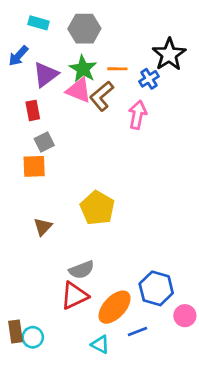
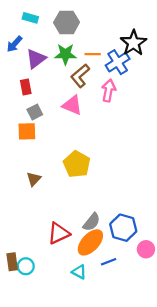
green star: (83, 69) -> (65, 54), turned -30
blue cross: (149, 79) -> (118, 62), size x1.5
pink triangle: (79, 90) -> (72, 105), moved
gray semicircle: (82, 270) -> (92, 222), moved, turned -30

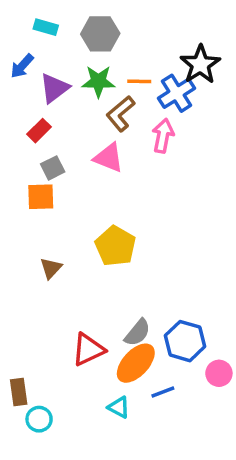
red rectangle: (26, 87) -> (39, 131), turned 56
cyan circle: (26, 266) -> (39, 419), moved

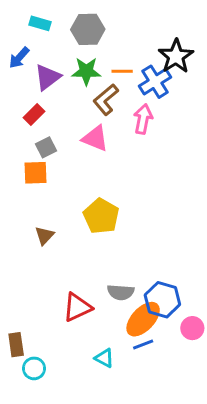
gray semicircle: (137, 333) -> (121, 292), turned 55
orange ellipse: (136, 363) -> (143, 319), moved

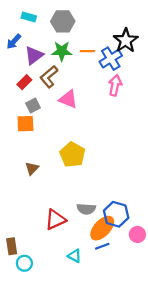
brown L-shape: (106, 100) -> (49, 77), moved
pink arrow: (143, 119) -> (115, 85), moved

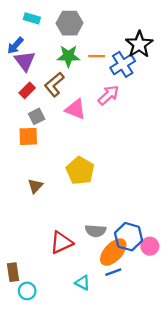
purple triangle: (34, 55) -> (25, 61), moved, turned -30
pink arrow: (115, 85) -> (109, 95), moved, turned 36
pink circle: (137, 234) -> (150, 246), moved

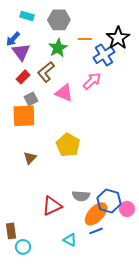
green star: (68, 56) -> (58, 48), turned -30
orange line: (97, 56) -> (85, 39), moved
orange square: (28, 136) -> (24, 116), size x1.4

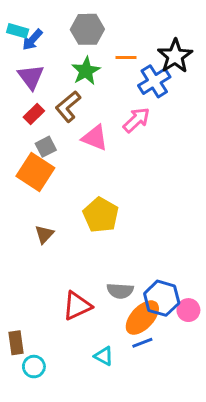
cyan rectangle: (27, 16) -> (18, 31), moved
blue arrow: (13, 39) -> (32, 40), moved
orange square: (24, 116) -> (35, 172), turned 35

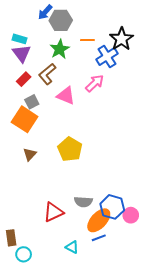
cyan rectangle: (18, 31) -> (19, 39), moved
blue arrow: (32, 40) -> (45, 12), moved
brown triangle: (44, 234) -> (30, 154), moved

